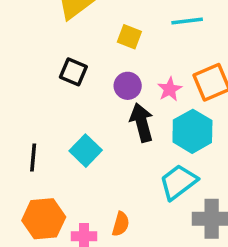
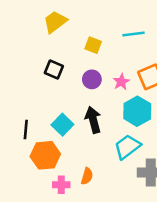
black arrow: (142, 123) -> (93, 120), moved
orange hexagon: (44, 219) -> (45, 155), moved

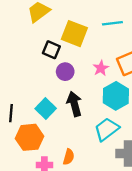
yellow square: (93, 45) -> (74, 34), size x1.6
black square: (54, 70) -> (51, 50), moved
purple circle: (92, 79) -> (65, 72), moved

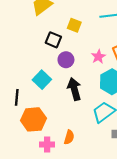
yellow square: (74, 34) -> (74, 25), size x0.6
cyan square: (46, 108) -> (42, 80), moved

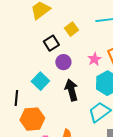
yellow square: (74, 25) -> (71, 29), turned 32
black square: (53, 40) -> (51, 43), turned 35

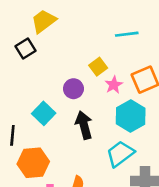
yellow square: (71, 29) -> (98, 67), moved
black square: (51, 43) -> (25, 48), moved

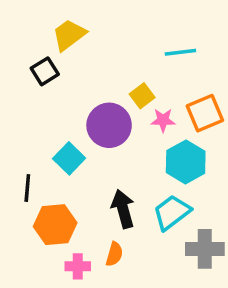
pink star: (114, 85) -> (163, 120), turned 30
purple circle: (73, 89) -> (109, 125), size x1.6
black arrow: (84, 125) -> (123, 209), moved

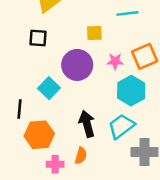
black square: (45, 71) -> (38, 38), moved, turned 36
yellow square: (142, 96) -> (94, 33), moved, turned 35

